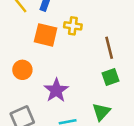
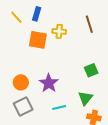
brown line: (109, 48) -> (89, 24), moved
orange circle: (22, 70) -> (21, 82), moved

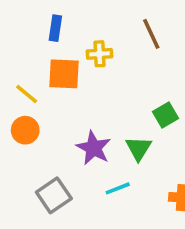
yellow line: (16, 17) -> (27, 94), moved
orange circle: (21, 82) -> (25, 130), moved
green triangle: (85, 98) -> (139, 148), moved

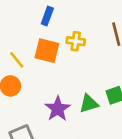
green triangle: (139, 148) -> (89, 104), moved, turned 30

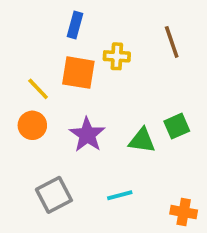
green triangle: (89, 104) -> (142, 141), turned 30
purple star: (58, 109) -> (87, 135), moved

